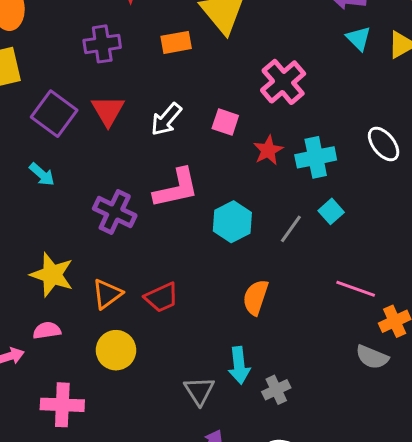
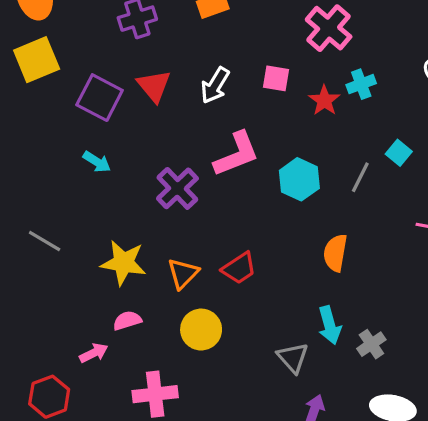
cyan cross: (316, 157) -> (361, 84), moved, size x0.7
purple cross: (115, 212) -> (177, 188), turned 30

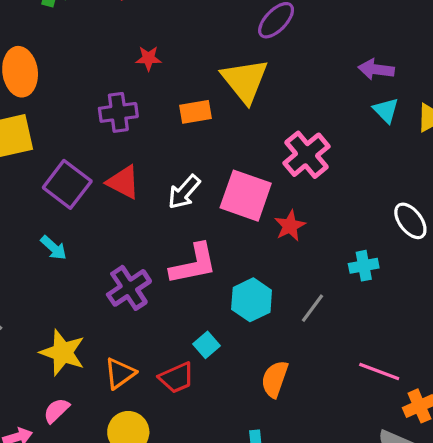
pink square: (276, 78) -> (246, 196), size x1.8
cyan cross: (361, 84) -> (364, 266), moved
red triangle: (154, 86) -> (123, 182), turned -33
cyan square: (399, 153) -> (206, 345), moved
pink semicircle: (127, 321) -> (56, 410), turned -36

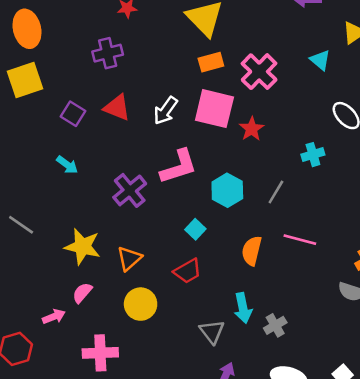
cyan triangle: (386, 110) -> (320, 60), moved
orange rectangle: (195, 112) -> (211, 62), moved
purple square: (67, 184) -> (73, 114), size x0.7
pink line: (379, 372) -> (300, 240), moved
red trapezoid: (177, 378) -> (188, 271), moved

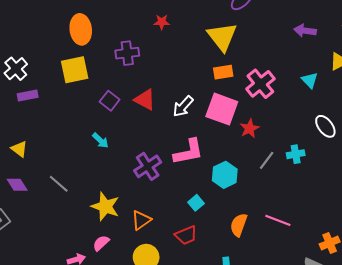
purple cross: (108, 53) -> (127, 53), moved
gray line: (276, 192) -> (267, 160), moved

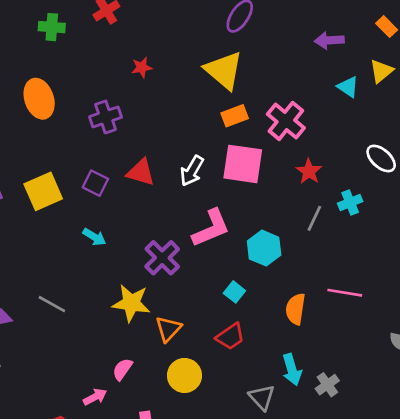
yellow square: (75, 70) -> (43, 191), moved
cyan triangle: (310, 80) -> (348, 87), moved
red star: (249, 128) -> (309, 171), moved
yellow star: (105, 207) -> (131, 303), moved

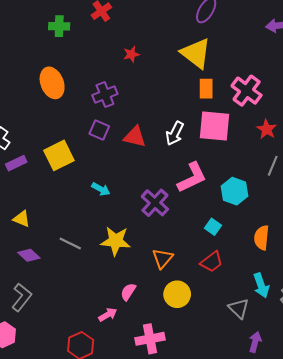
orange rectangle: (235, 116) -> (206, 89), turned -66
purple square: (95, 183) -> (99, 130), moved
yellow star: (131, 303) -> (116, 241), moved

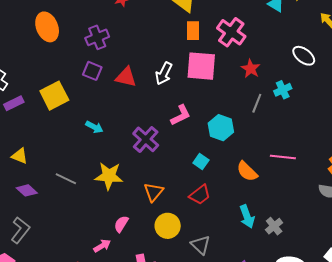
pink L-shape: (192, 178) -> (181, 115), size x0.7
orange semicircle: (262, 238) -> (247, 171), turned -50
gray triangle: (239, 308) -> (200, 245), moved

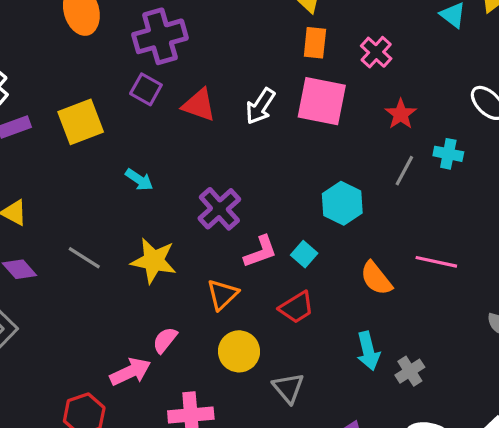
pink cross: (231, 32) -> (376, 52), size x0.7
purple cross: (97, 37) -> (160, 36), size x1.4
cyan cross: (283, 90) -> (448, 154), turned 30
pink L-shape: (181, 115) -> (260, 252), moved
pink arrow: (102, 246) -> (130, 372), size x1.4

